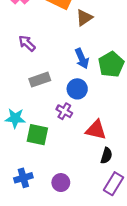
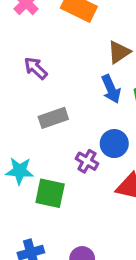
brown triangle: (84, 18) -> (119, 52), moved
blue circle: (77, 89) -> (114, 144), moved

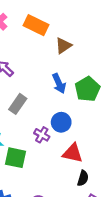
brown triangle: (119, 52) -> (63, 46), moved
gray rectangle: (53, 118) -> (18, 104), turned -36

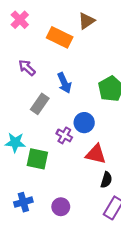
orange rectangle: (36, 25) -> (60, 37), moved
brown triangle: (63, 46) -> (86, 21), moved
blue arrow: (59, 83) -> (64, 83), moved

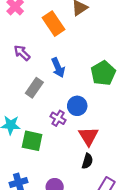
orange rectangle: (60, 37) -> (54, 24), turned 30
red triangle: (96, 154) -> (88, 136), turned 45
black semicircle: (106, 180) -> (87, 161), moved

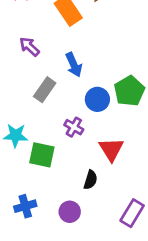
green pentagon: (103, 73) -> (129, 91), moved
blue circle: (77, 106) -> (97, 99), moved
black semicircle: (87, 161) -> (90, 180), moved

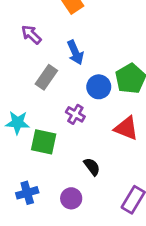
red triangle: (111, 149) -> (126, 128), moved, turned -36
black semicircle: (90, 180) -> (92, 167), turned -54

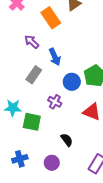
purple arrow: (31, 35) -> (32, 42), moved

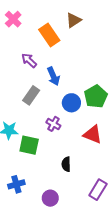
black semicircle: (67, 140) -> (66, 164), turned -144
purple circle: (52, 163) -> (50, 198), moved

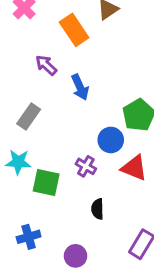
gray rectangle: (31, 95) -> (29, 116), moved
blue circle: (71, 103) -> (111, 140), moved
purple cross: (53, 124) -> (86, 166), moved

